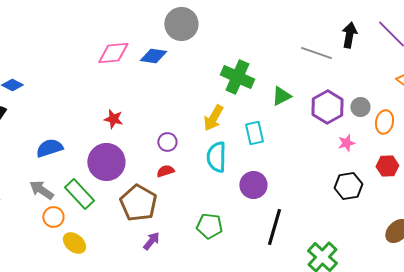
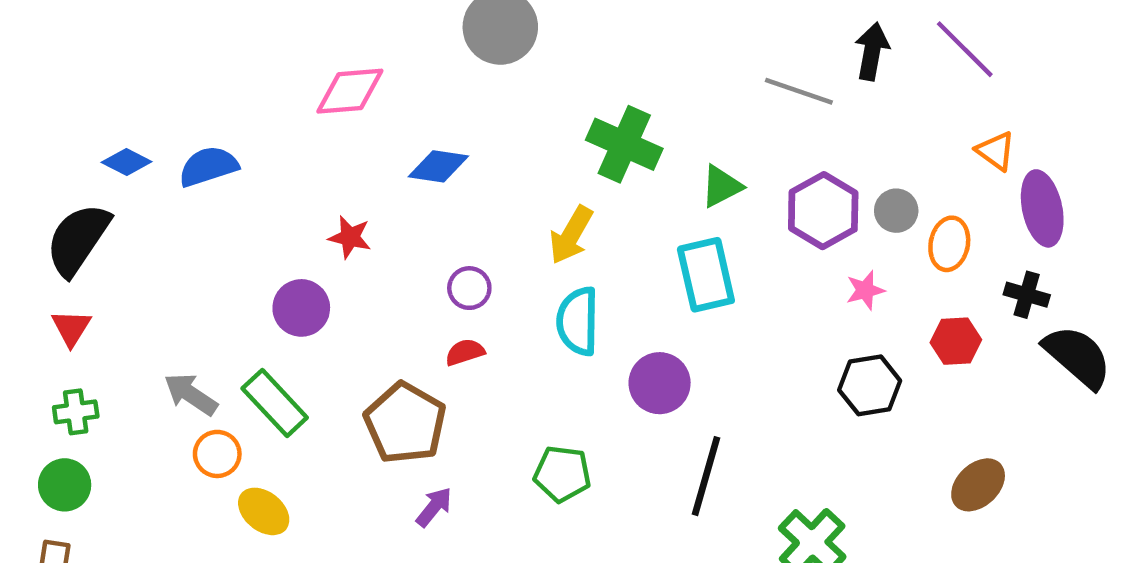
blue diamond: (153, 56) -> (438, 166), moved
cyan rectangle: (254, 133) -> (706, 275), moved, size x1.4
blue semicircle: (49, 148) -> (208, 166), moved
purple circle: (106, 162) -> (301, 308), moved, size x0.7

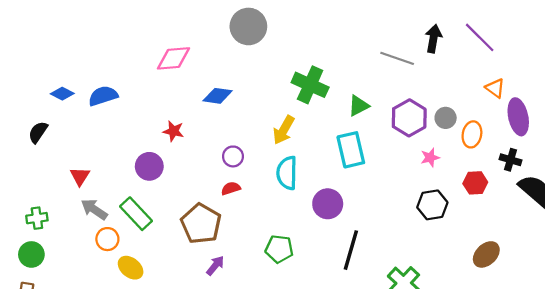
black semicircle: (78, 239) -> (38, 132), size x0.6
red triangle: (71, 328) -> (80, 176), moved

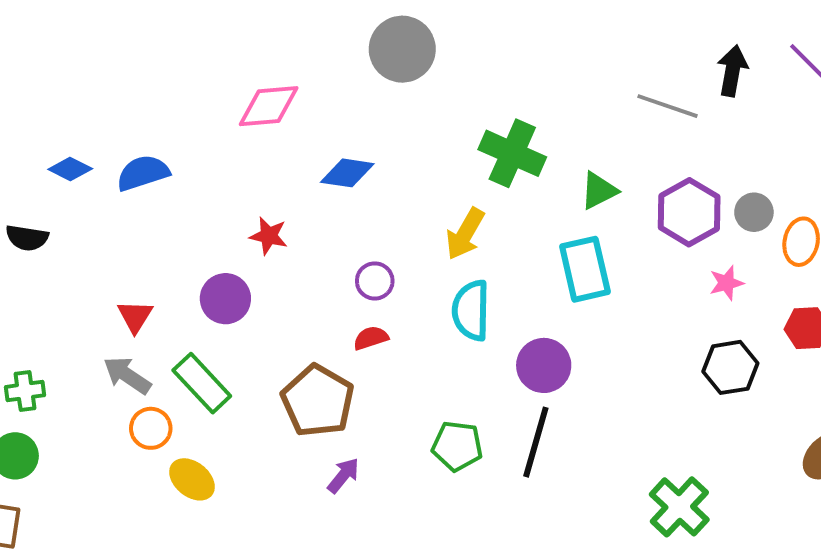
black semicircle: (38, 132) -> (27, 238), turned -115
red triangle: (80, 176) -> (135, 316), moved
black line: (351, 250) -> (536, 442), moved

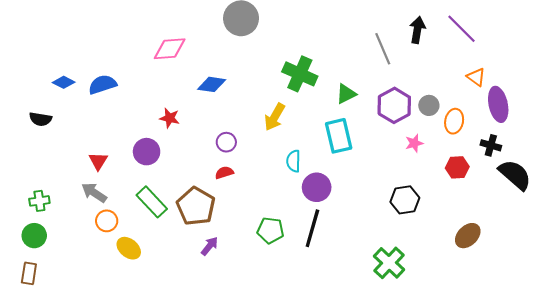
gray line: (667, 106) -> (383, 49), turned 48
cyan semicircle: (471, 310) -> (294, 161), moved, size x0.7
black hexagon: (730, 367) -> (405, 200), moved
green rectangle: (202, 383) -> (152, 202), moved

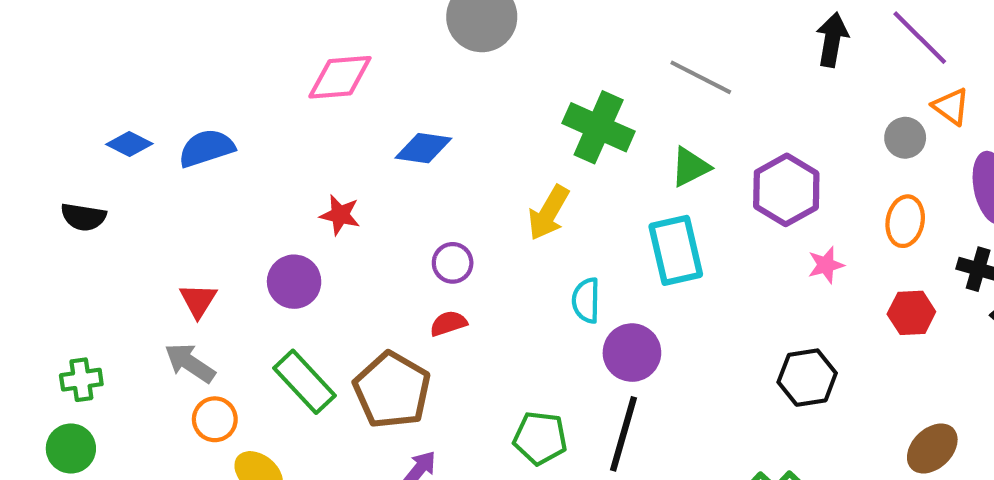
gray line: (383, 49) -> (701, 77), moved, turned -40
orange triangle: (476, 77) -> (951, 106), moved
gray circle: (429, 105) -> (905, 138), moved

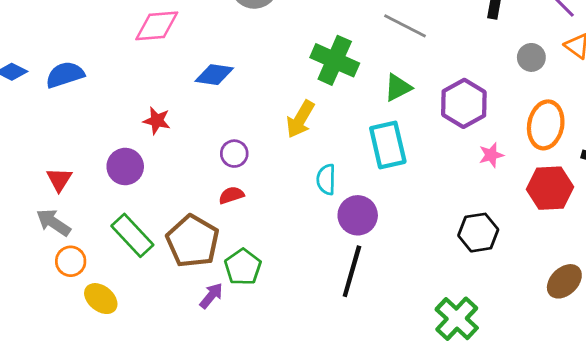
gray circle: (905, 138) -> (531, 57), moved
orange ellipse: (905, 221) -> (546, 125), size x1.4
red hexagon: (911, 313) -> (550, 188), size x1.4
green pentagon: (540, 438) -> (243, 267), moved, turned 30

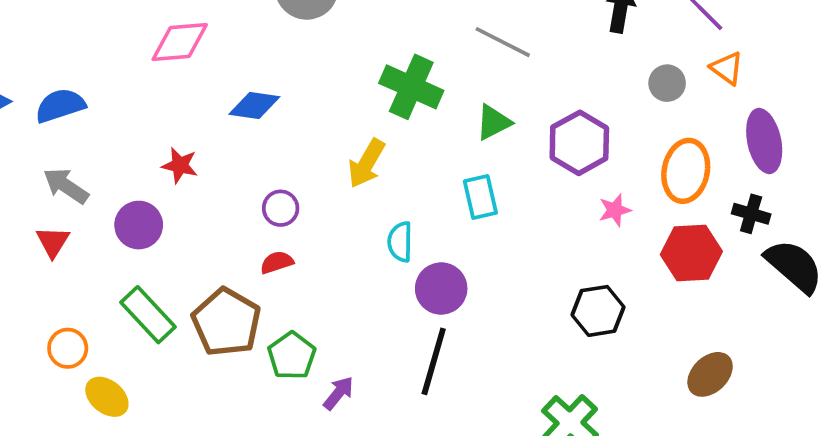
cyan rectangle: (388, 145) -> (480, 197), size x0.7
gray arrow: (53, 222) -> (66, 186), moved
purple arrow: (211, 296) -> (338, 393), moved

